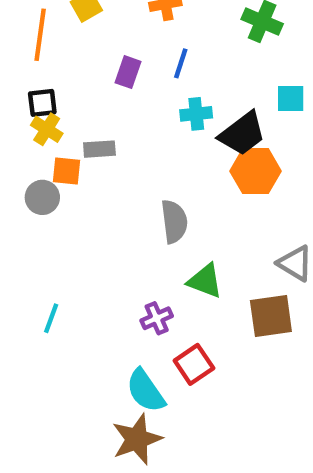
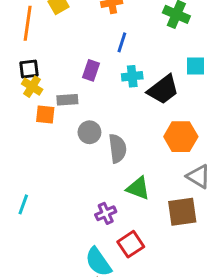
purple rectangle: (128, 72) -> (91, 70), moved
orange hexagon: (256, 171) -> (181, 137), moved
gray circle: (42, 197) -> (89, 132), moved
cyan line: (51, 318) -> (23, 204), moved

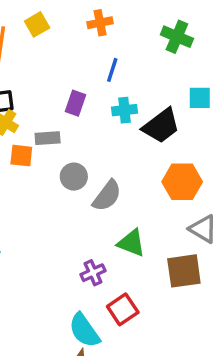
gray semicircle: (117, 148) -> (107, 196), turned 44

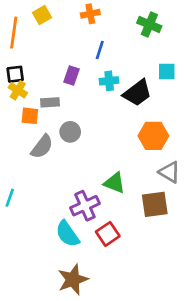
gray semicircle: (107, 196) -> (42, 147), moved
purple cross: (93, 273) -> (85, 206), size x1.5
cyan semicircle: (84, 330) -> (67, 234), moved

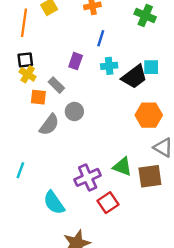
cyan square: (167, 71) -> (151, 67), moved
gray rectangle: (50, 102) -> (56, 85), turned 49
green triangle: (114, 183) -> (122, 167), moved
cyan semicircle: (67, 234) -> (54, 203), moved

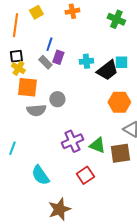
blue line: (101, 38) -> (49, 44), moved
gray rectangle: (56, 85) -> (45, 62), moved
orange square: (38, 97) -> (27, 87), size x1.5
gray semicircle: (49, 125) -> (36, 110), turned 48
purple cross: (88, 177) -> (72, 141), moved

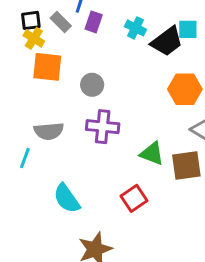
cyan cross: (86, 61) -> (136, 28), turned 32
gray rectangle: (45, 62) -> (61, 22), moved
gray semicircle: (36, 110) -> (49, 131), moved
purple cross: (72, 141) -> (103, 127), moved, turned 30

